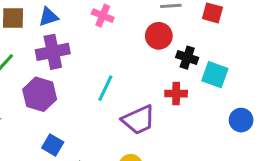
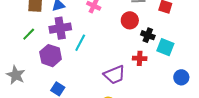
cyan line: (105, 88) -> (80, 43), moved

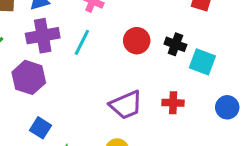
red circle: (130, 20) -> (137, 41), moved
cyan line: (80, 43) -> (82, 42), moved
red cross: (140, 58) -> (173, 103), moved

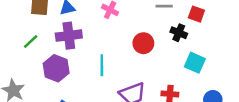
cyan line: (82, 42) -> (102, 65), moved, turned -30
black cross: (175, 44) -> (179, 33), moved

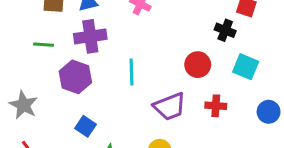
green line: (31, 42) -> (44, 45), turned 49
red circle: (143, 43) -> (198, 65), moved

